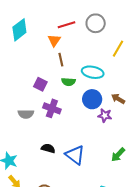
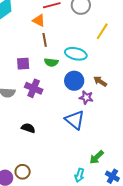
orange triangle: (54, 40) -> (39, 20), turned -40
purple square: (40, 84) -> (23, 64), turned -32
blue triangle: (75, 155) -> (75, 120), moved
green arrow: (118, 155) -> (97, 157), moved

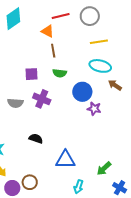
yellow line: (102, 31) -> (99, 42), moved, turned 48
cyan ellipse: (76, 54) -> (100, 66), moved
brown arrow: (100, 81) -> (115, 85), moved
blue triangle: (75, 120) -> (65, 160), moved, turned -40
cyan arrow: (79, 175) -> (79, 187), moved

